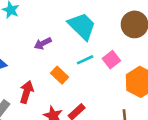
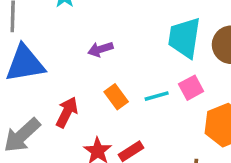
cyan trapezoid: (82, 26) -> (184, 38), moved, turned -136
cyan line: (85, 60) -> (157, 96), moved

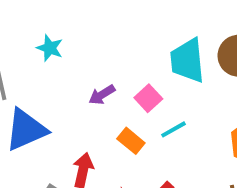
pink square: (191, 88) -> (148, 98), moved

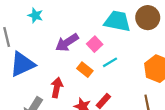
cyan trapezoid: (187, 61) -> (117, 21), turned 108
purple arrow: (102, 95) -> (67, 43), size x1.5

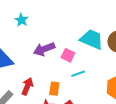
pink square: (95, 44) -> (68, 55), turned -32
orange rectangle: (85, 70) -> (54, 89), moved, turned 48

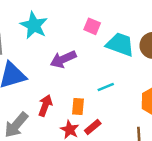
cyan star: (22, 20) -> (34, 25), size x1.6
pink square: (68, 55) -> (92, 26), moved

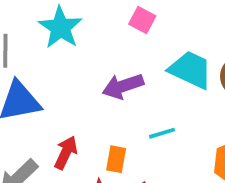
pink square: (92, 26) -> (142, 20), moved
purple arrow: (63, 59) -> (123, 86), moved

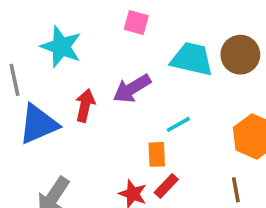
red arrow: (66, 153) -> (85, 105), moved
orange rectangle: (116, 159) -> (157, 154), moved

